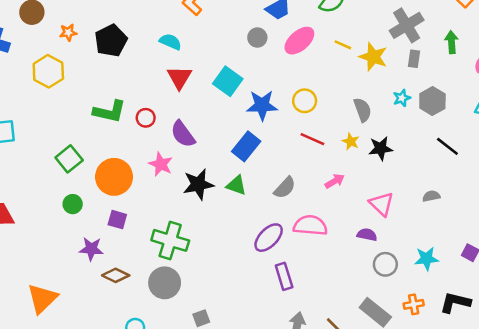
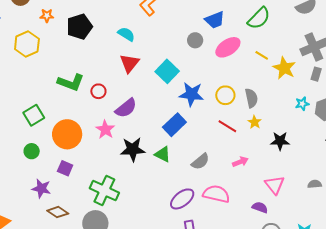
gray semicircle: (363, 110) -> (251, 98), moved
purple semicircle: (183, 134) -> (126, 108), turned -100
yellow star: (351, 141) -> (255, 122), moved

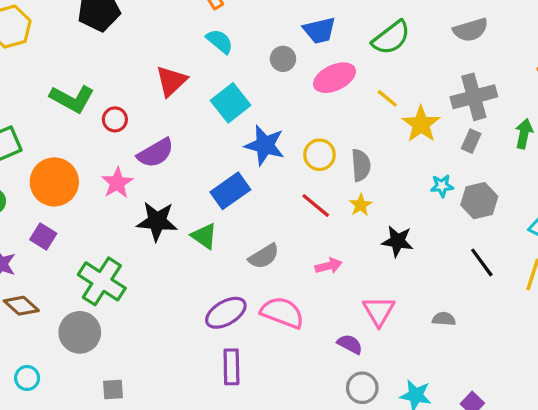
cyan semicircle: (126, 34) -> (220, 41), moved

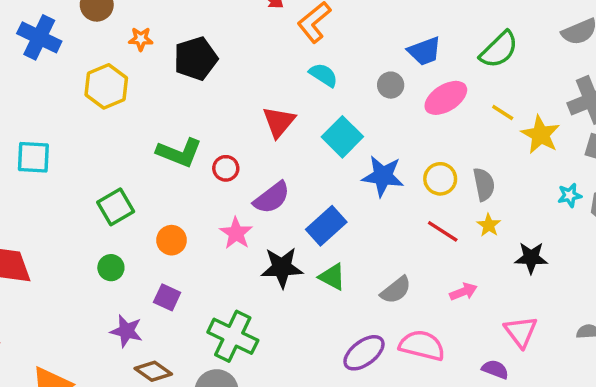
orange circle: (54, 182) -> (172, 240), size x0.6
blue rectangle: (230, 191) -> (326, 226), moved

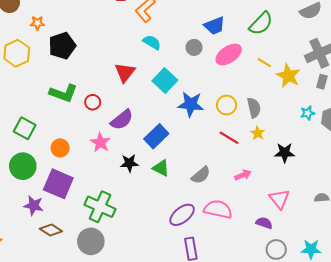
black pentagon: (196, 59) -> (62, 46), moved
green square: (116, 207) -> (25, 128), turned -30
green circle: (111, 268) -> (23, 166), size x1.6
black star: (282, 268) -> (129, 163), size x0.7
purple square: (167, 297) -> (58, 184), size x1.8

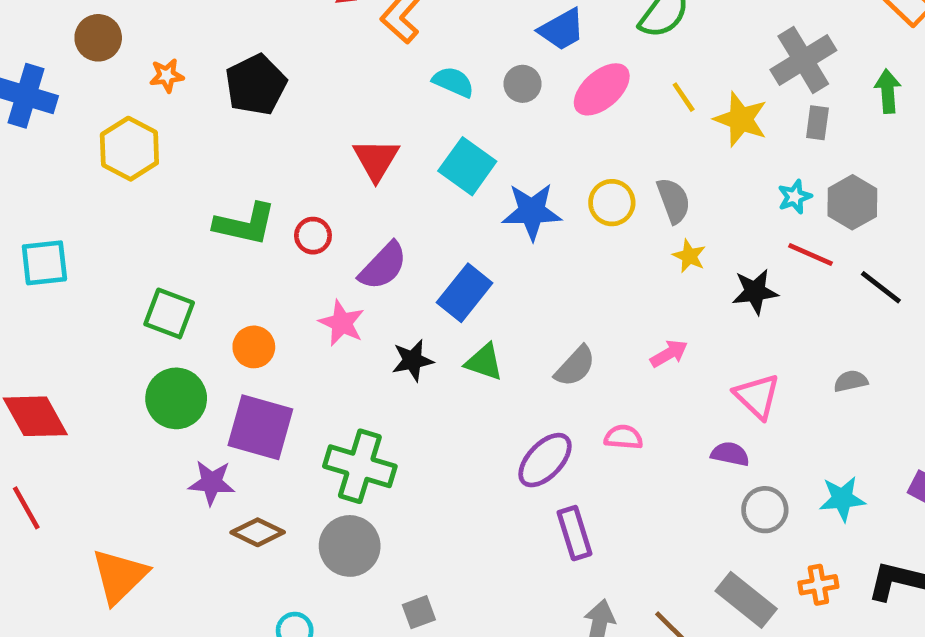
cyan semicircle: (152, 42) -> (453, 82), moved
black pentagon: (62, 46) -> (256, 85), moved
yellow line: (264, 63) -> (684, 97), turned 32
red line: (229, 138) -> (811, 255), moved
pink semicircle: (218, 209) -> (623, 437), size x0.6

